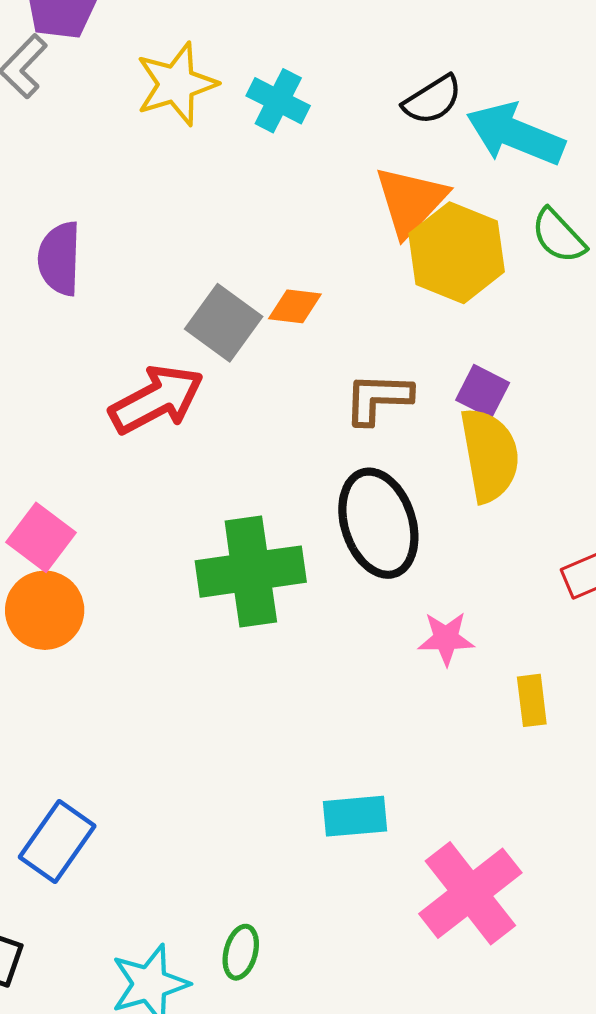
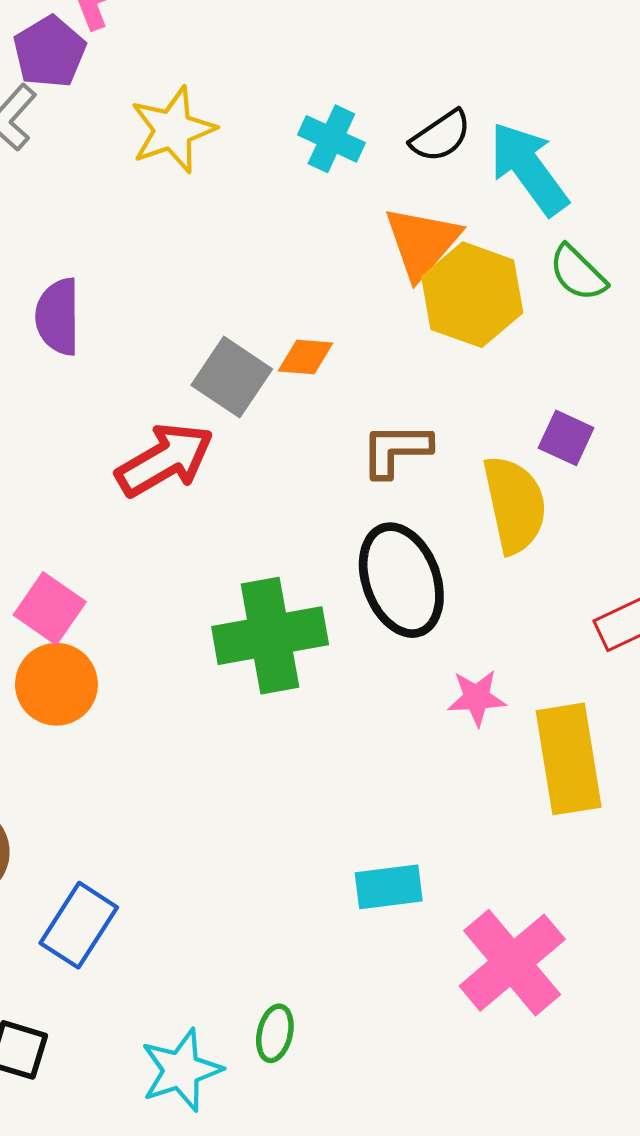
cyan cross: (278, 101) -> (331, 139), moved
cyan arrow: (515, 134) -> (529, 168), turned 34
purple square: (483, 391) -> (566, 438), moved
yellow rectangle: (532, 700) -> (569, 759), size x2.0

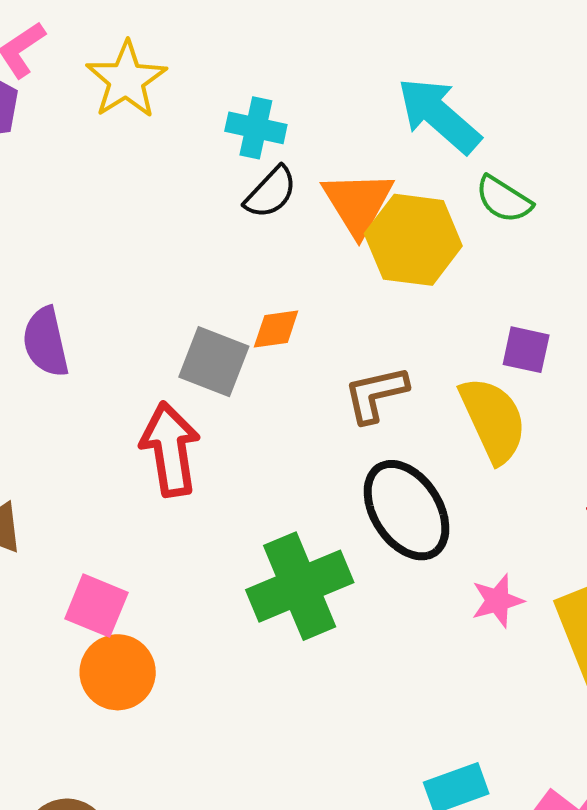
yellow star: (173, 130) -> (126, 80), moved
black semicircle: (441, 136) -> (271, 192), moved
red arrow: (165, 460) -> (170, 449), turned -56

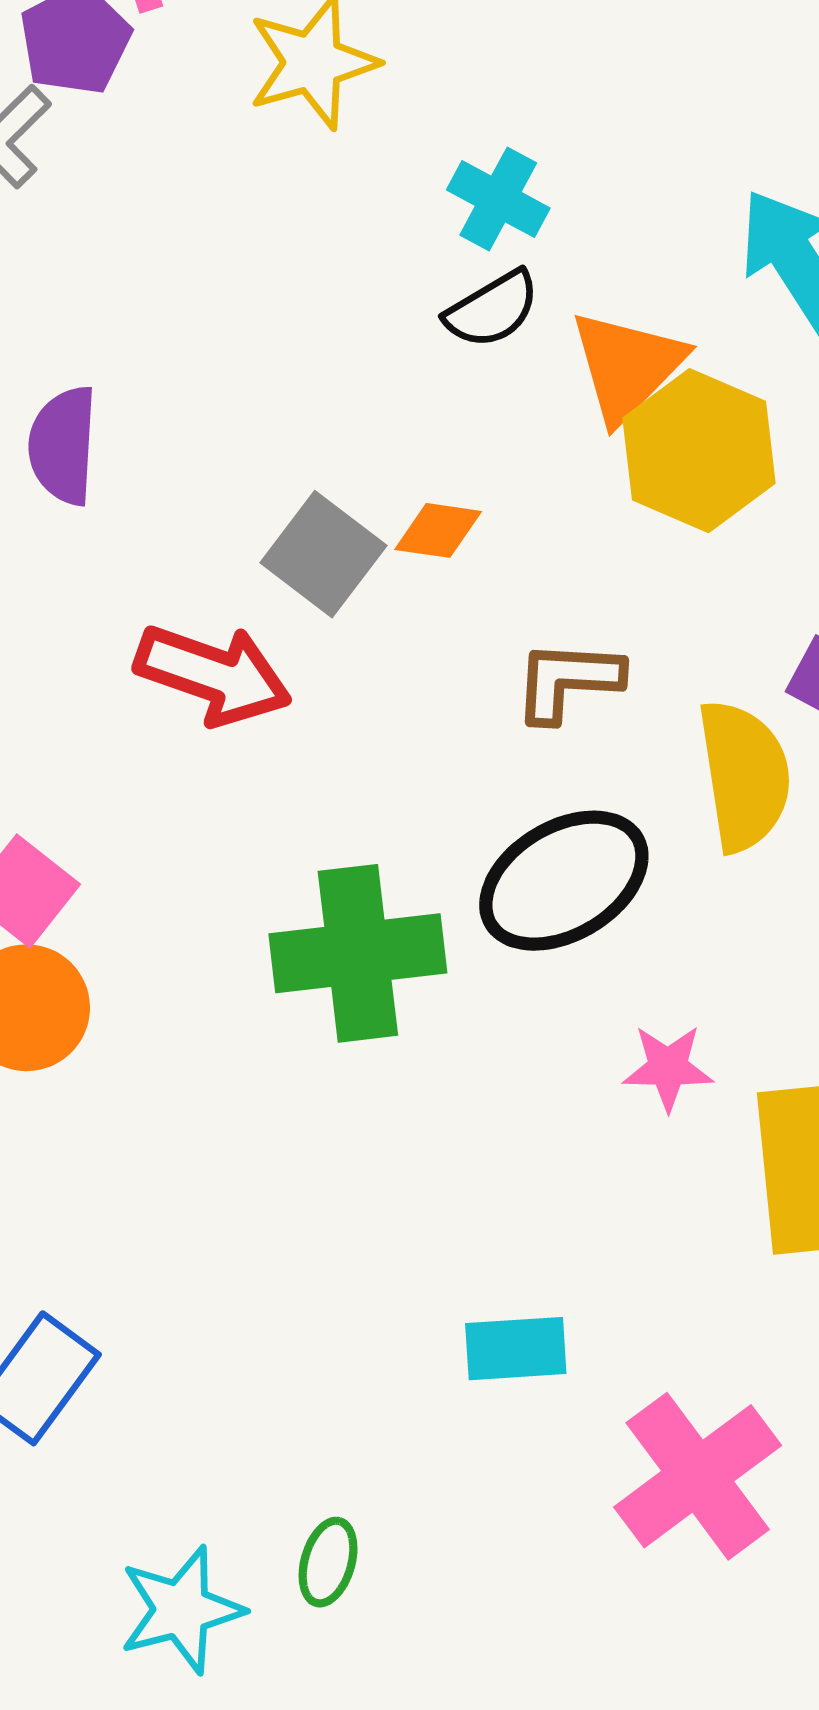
red arrow: (170, 449) -> (213, 675), turned 102
black ellipse: (406, 510) -> (564, 881), turned 76

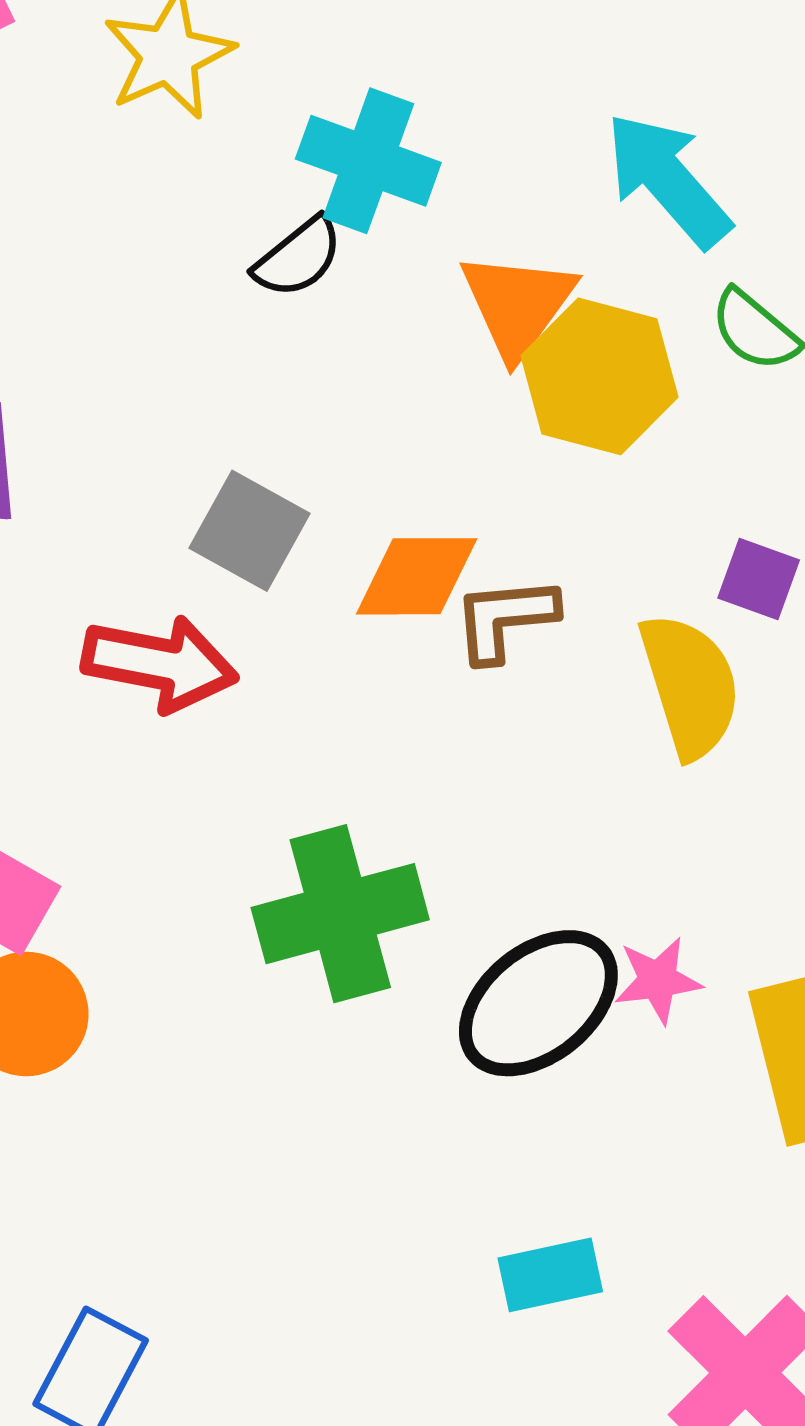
cyan cross: (498, 199) -> (368, 161), size x1.4
black semicircle: (492, 309) -> (298, 257), moved
orange diamond: (438, 530) -> (417, 576), moved, size x1.5
black ellipse: (564, 881) -> (538, 1003), moved

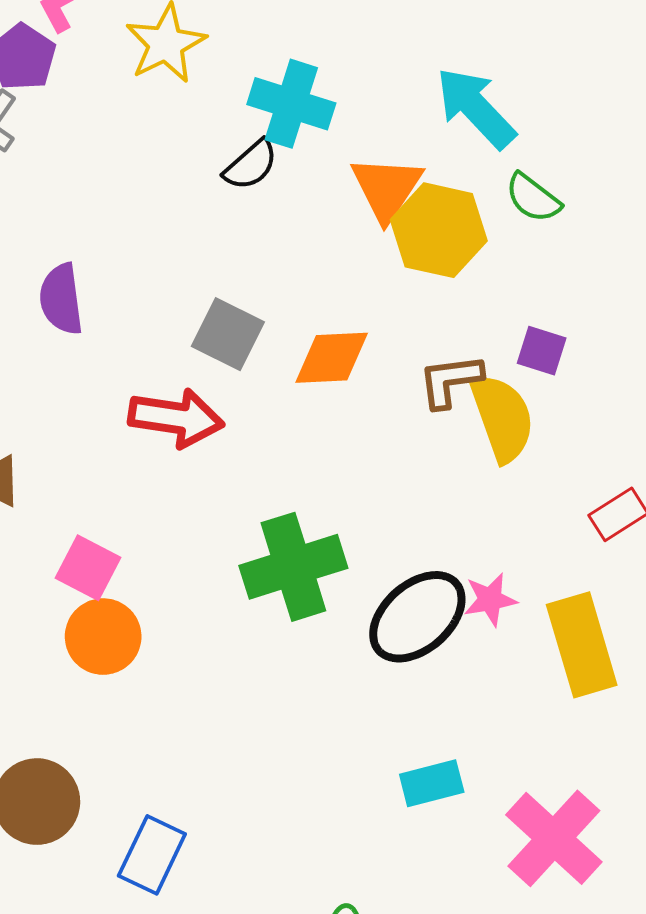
brown L-shape: (505, 619) -> (450, 381), moved

